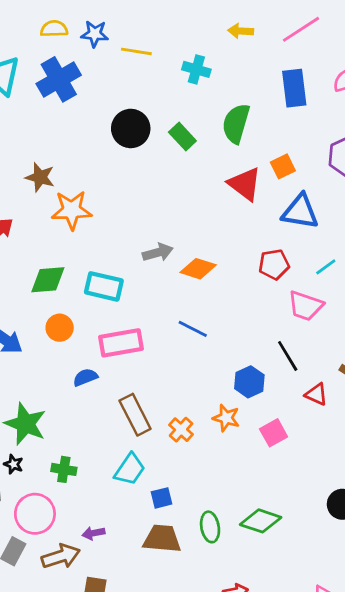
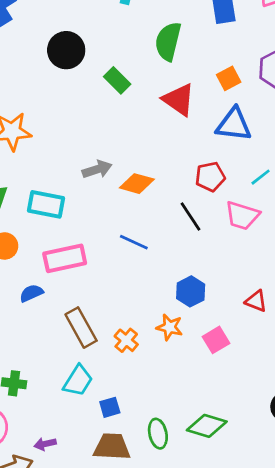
green rectangle: (182, 136) -> (117, 80), moved
orange square: (283, 166) -> (229, 78), moved
black line: (288, 356) -> (191, 217), moved

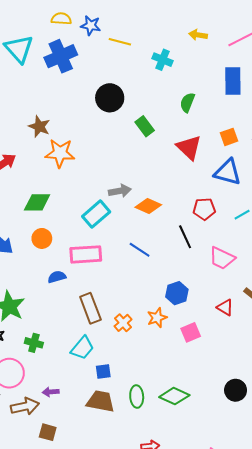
green semicircle: (168, 41) -> (187, 102), size x0.7
cyan rectangle: (46, 204) -> (96, 214), moved, turned -60
pink trapezoid: (242, 216) -> (222, 258), moved
orange star: (169, 327) -> (157, 318), turned 30

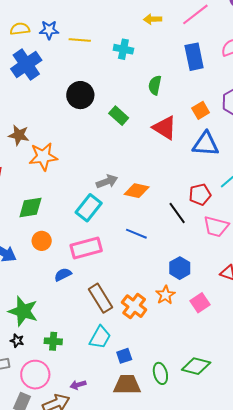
red pentagon: (204, 209) -> (200, 195), moved
orange cross: (123, 323) -> (134, 306), size x1.4

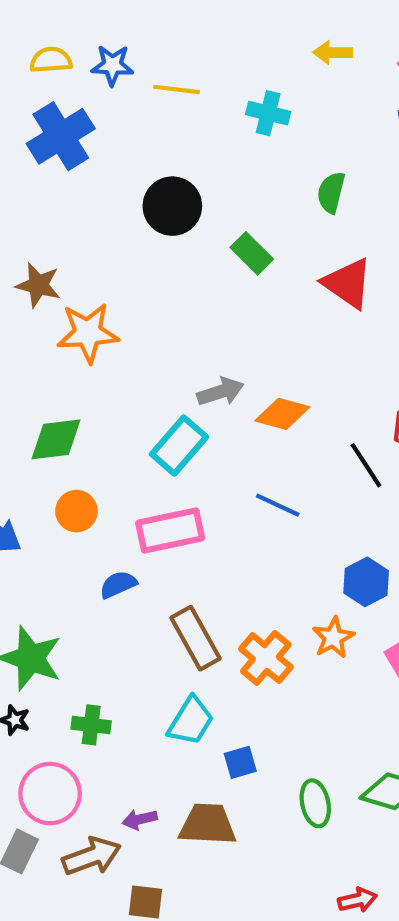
brown trapezoid: (127, 385) -> (208, 824), moved

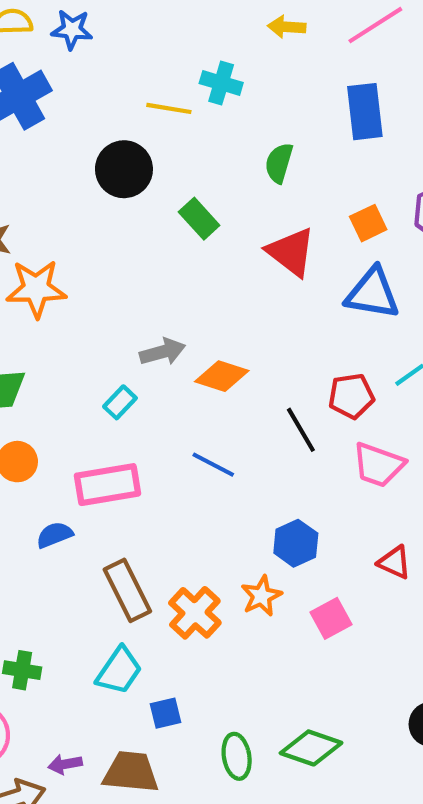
yellow line: (176, 89) -> (169, 108), moved
cyan rectangle: (179, 446) -> (120, 402), size x0.6

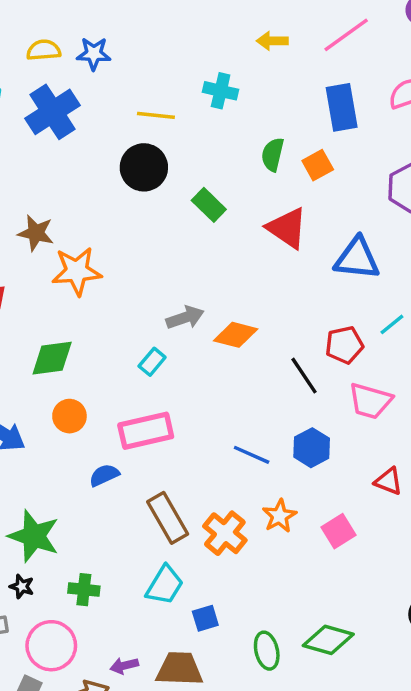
yellow line: (169, 108) -> (156, 115), moved
orange square: (368, 223) -> (318, 165), moved
blue line: (213, 465) -> (252, 455), moved
blue hexagon: (296, 543) -> (312, 448), moved

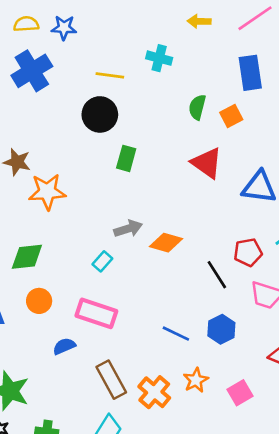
green rectangle: (209, 205) -> (126, 158), moved, turned 60
pink rectangle: (146, 431) -> (96, 313), turned 30

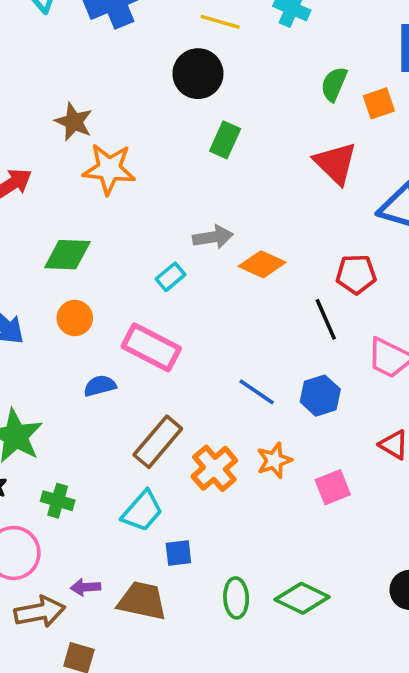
red pentagon: (248, 252) -> (356, 274), moved
brown rectangle: (111, 380) -> (158, 442), turned 60

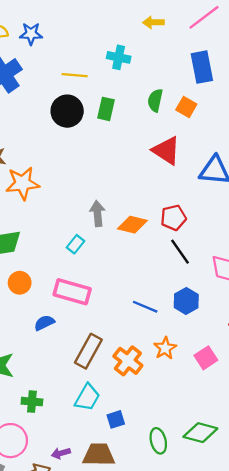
orange square: (379, 103) -> (186, 107), turned -30
green rectangle: (225, 140) -> (106, 109), moved
gray arrow: (213, 237) -> (97, 213), turned -75
red pentagon: (356, 274) -> (173, 218), moved

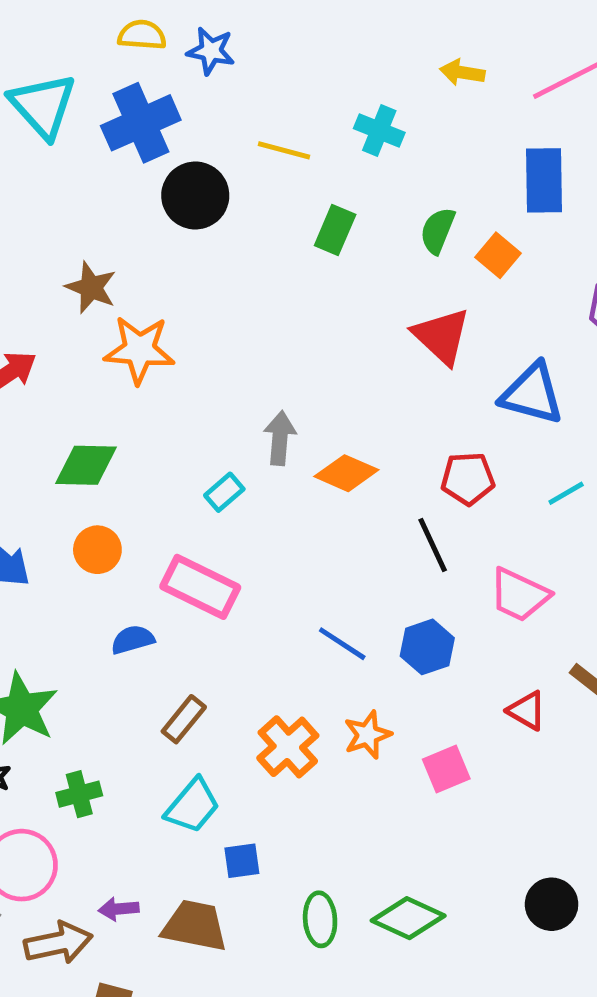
black circle: (67, 111) -> (195, 196), moved
red pentagon: (173, 218) -> (468, 479), moved
brown rectangle: (88, 351) -> (184, 719), moved, size x0.7
green cross: (32, 402) -> (79, 794), turned -30

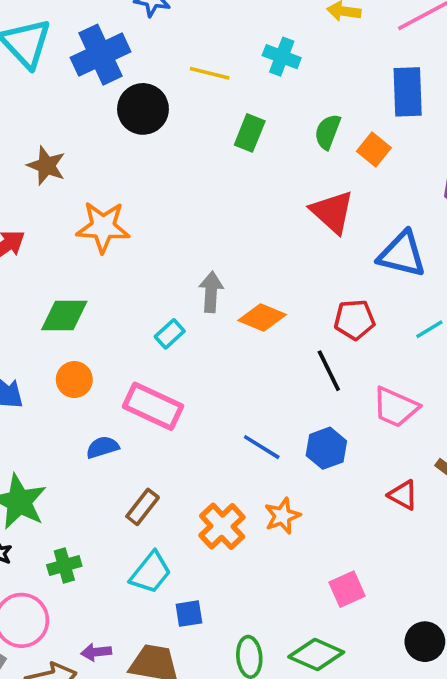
brown star: (91, 288) -> (46, 166), moved
pink square: (446, 769) -> (347, 589), moved

